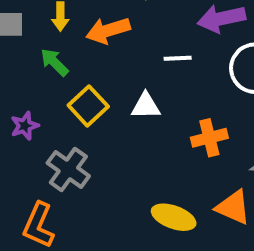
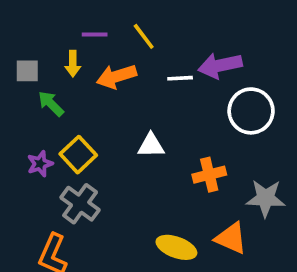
white line: (178, 58) -> (180, 78), moved
green arrow: (54, 62) -> (51, 104), moved
yellow square: (88, 106) -> (78, 155), moved

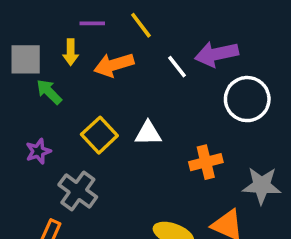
gray square: (27, 71) -> (26, 59), size x1.4
white line: (180, 78) -> (177, 67), turned 55
yellow square: (78, 155) -> (99, 135), moved

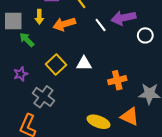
white circle: (247, 99) -> (145, 35), moved, size x0.6

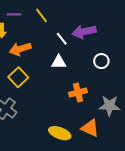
orange arrow: (64, 24) -> (20, 49), moved
white circle: (145, 35) -> (101, 61), moved
white triangle: (84, 64) -> (59, 62), moved

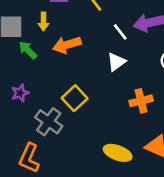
white triangle: (59, 62) -> (116, 62), turned -35
yellow square: (18, 77) -> (75, 98), moved

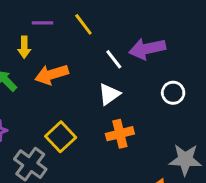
orange cross: (141, 101) -> (120, 134), moved

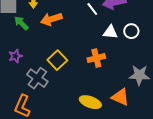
white triangle: (109, 94) -> (110, 32), moved, turned 42

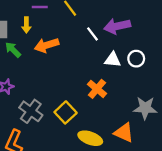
orange cross: (96, 58) -> (97, 89), turned -36
yellow square: (57, 60) -> (66, 112), moved

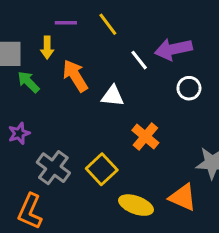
orange arrow: (47, 45) -> (75, 76), turned 75
white circle: (136, 59) -> (189, 88), moved
white triangle: (113, 60) -> (113, 96), moved

